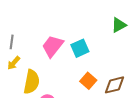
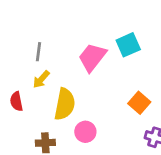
cyan square: (80, 48) -> (128, 45), moved

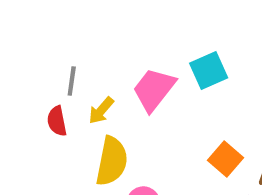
yellow arrow: (41, 79) -> (101, 111), moved
red semicircle: (16, 101) -> (57, 121), moved

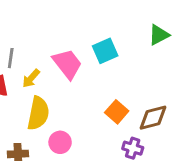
pink trapezoid: (154, 89) -> (67, 64), turned 104

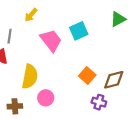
yellow arrow: (31, 78) -> (31, 15), moved

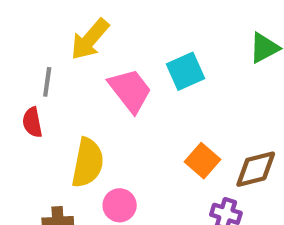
yellow arrow: (31, 15) -> (90, 39), size x1.5

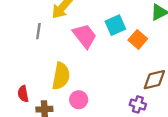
red semicircle: (32, 122) -> (23, 94), moved
orange square: (203, 161) -> (138, 39), moved

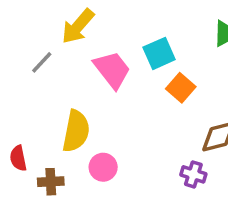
gray line: (38, 31) -> (42, 62), turned 35
orange square: (138, 39) -> (181, 88), moved

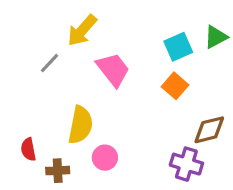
cyan square: (159, 53) -> (178, 47), moved
purple cross: (193, 174) -> (186, 164), size x1.4

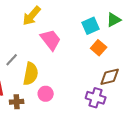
gray line: (50, 63) -> (12, 60), moved
orange square: (175, 86) -> (99, 48), moved

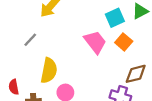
pink trapezoid: (51, 40) -> (95, 42), moved
gray line: (12, 60) -> (30, 40), moved

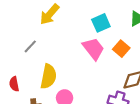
cyan square: (115, 18) -> (101, 23), moved
red semicircle: (14, 87) -> (14, 84), moved

